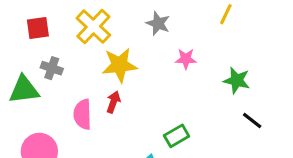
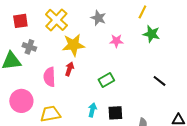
green star: (237, 80) -> (151, 34), moved
green rectangle: (177, 136) -> (106, 80), moved

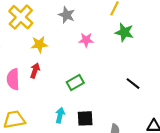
yellow star: (73, 45) -> (39, 44), size x0.7

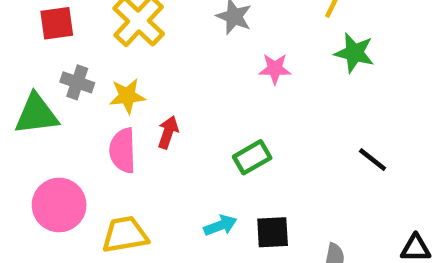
yellow star: (39, 44) -> (127, 96), moved
cyan arrow: (60, 115) -> (220, 225), turned 56

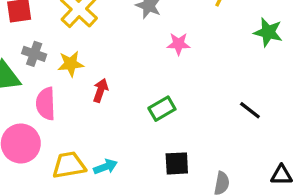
green star: (354, 53) -> (268, 32), moved
pink semicircle: (123, 150) -> (46, 104), moved
cyan arrow: (220, 225) -> (105, 167), moved

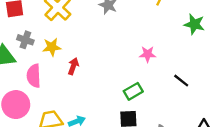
pink star: (179, 44) -> (148, 54), moved
green rectangle: (162, 109) -> (133, 91), moved

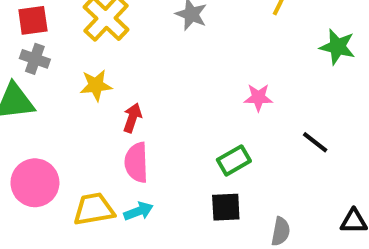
gray cross: (25, 40) -> (35, 59), moved
pink semicircle: (34, 76) -> (136, 162), moved

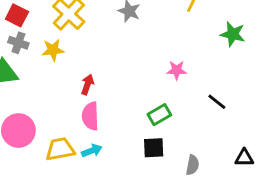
red square: (33, 20) -> (17, 15), turned 35
yellow star: (96, 85) -> (53, 50), moved

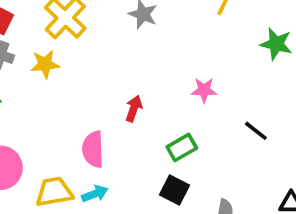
red arrow: (87, 84) -> (134, 109), moved
black square: (154, 148) -> (174, 190), turned 30

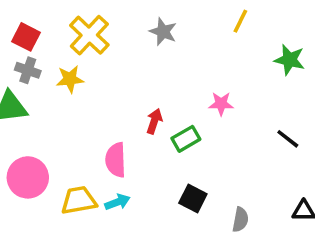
black line: (256, 131) -> (288, 139), moved
green rectangle: (182, 147) -> (186, 139), moved

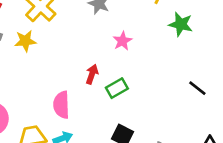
green star: (290, 60) -> (181, 24), moved
pink star: (221, 104) -> (122, 41), moved, turned -30

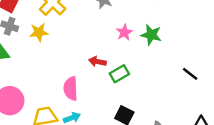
green star: (181, 24) -> (151, 35), moved
red arrow: (92, 74) -> (97, 62), turned -98

